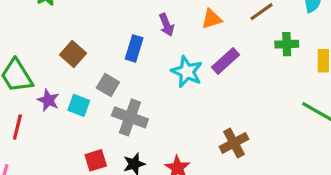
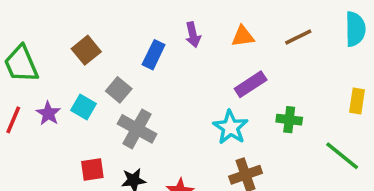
green cross: (287, 44) -> (289, 120), moved
cyan star: (187, 72) -> (231, 127), moved
purple star: (48, 100) -> (48, 113), moved

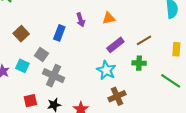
brown line: (298, 37) -> (144, 40), moved

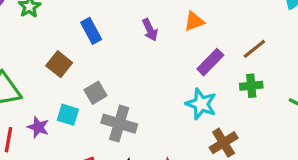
blue rectangle: (59, 33) -> (91, 31), moved, turned -42
gray square: (41, 54) -> (96, 93), turned 32

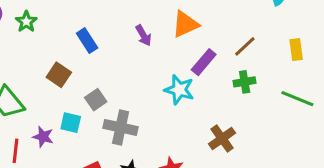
orange triangle: (194, 21) -> (185, 24), size x1.4
cyan star: (201, 104) -> (179, 90), moved

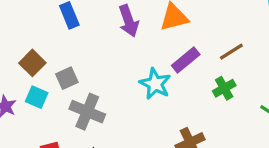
purple arrow: (143, 35) -> (129, 21), size x1.4
brown square: (59, 75) -> (32, 63), moved
green cross: (245, 82) -> (224, 88), turned -30

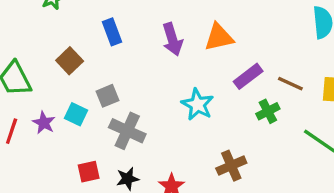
brown line: (231, 52) -> (290, 84), moved, turned 55
purple rectangle: (186, 60) -> (248, 76), moved
brown square: (32, 63) -> (70, 61), moved

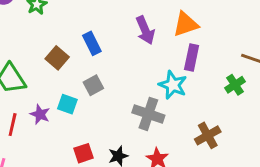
blue rectangle: (112, 32) -> (92, 43), moved
purple rectangle: (248, 76) -> (192, 57), moved, turned -35
gray cross: (127, 131) -> (148, 114), moved

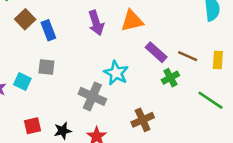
purple rectangle: (192, 57) -> (156, 52), moved, turned -65
brown square: (57, 58) -> (25, 19), moved
gray square: (93, 85) -> (46, 67), turned 30

